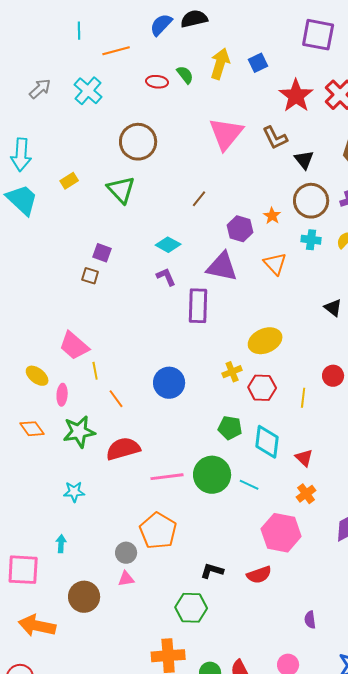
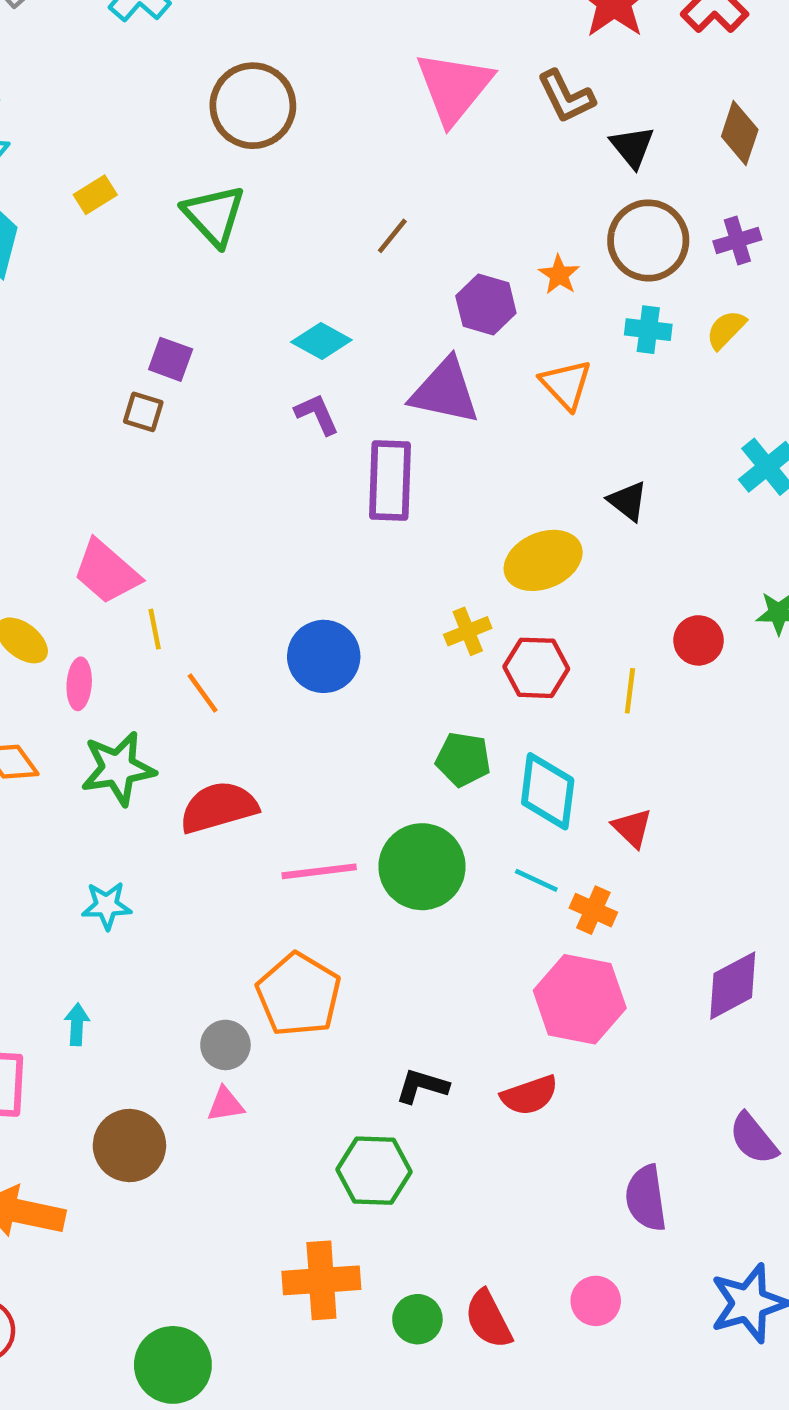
black triangle: (333, 308) -> (628, 501), moved
cyan line: (249, 485) -> (536, 880), moved
orange cross: (306, 494) -> (593, 910), moved, turned -30
purple semicircle: (310, 620) -> (646, 1198), size x1.6

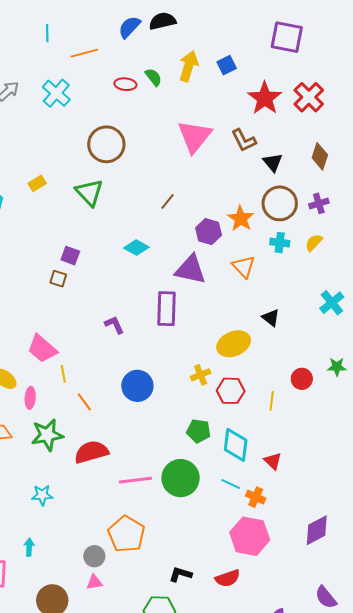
orange star: (559, 275) -> (241, 218), size x1.5
purple L-shape: (317, 414) -> (114, 325), moved

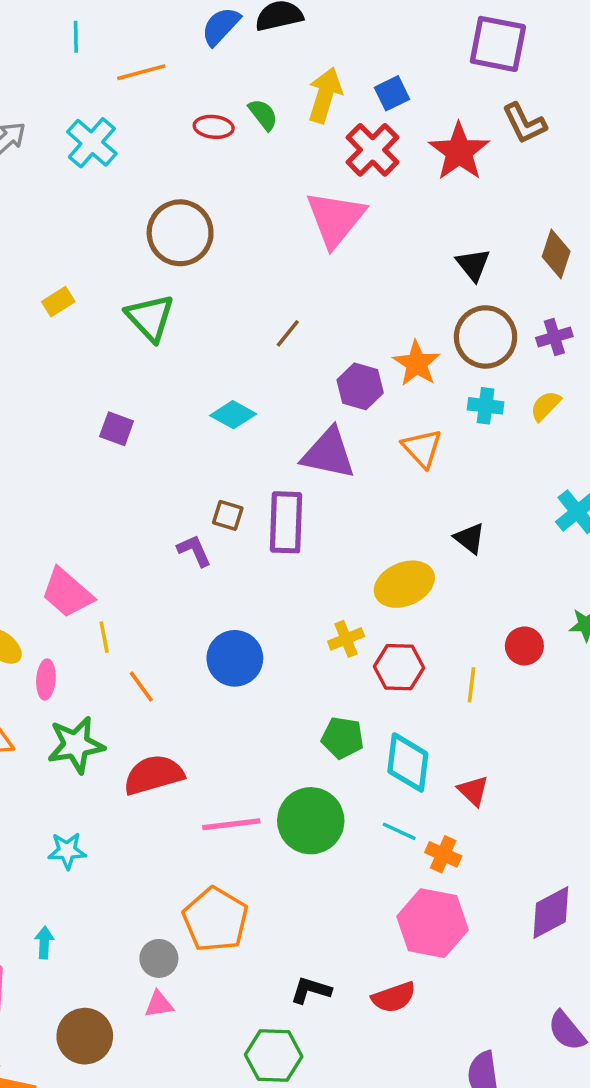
red cross: (309, 97) -> (373, 150), moved
brown L-shape: (244, 140) -> (524, 123), moved
brown square: (58, 279) -> (228, 515), moved

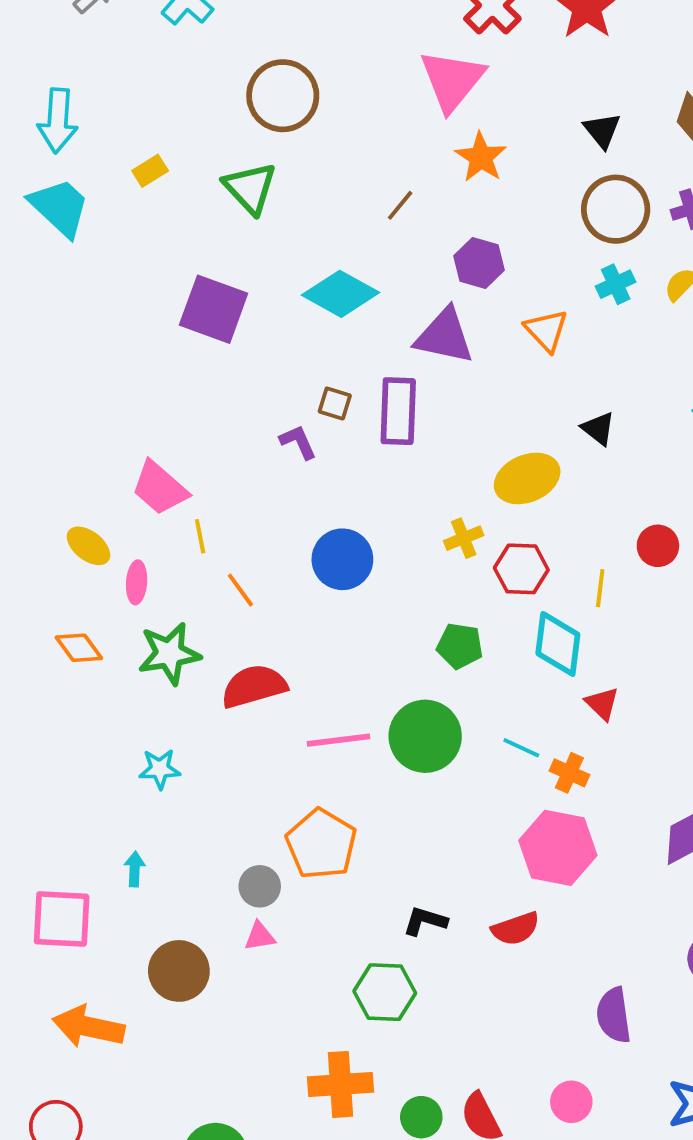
orange star: (417, 363) -> (481, 157), moved
cyan cross: (486, 406) -> (616, 284), turned -32
cyan diamond: (233, 415) -> (340, 294), size x1.5
purple square: (117, 429) -> (214, 309), size x1.8
cyan diamond: (408, 762) -> (558, 644), moved

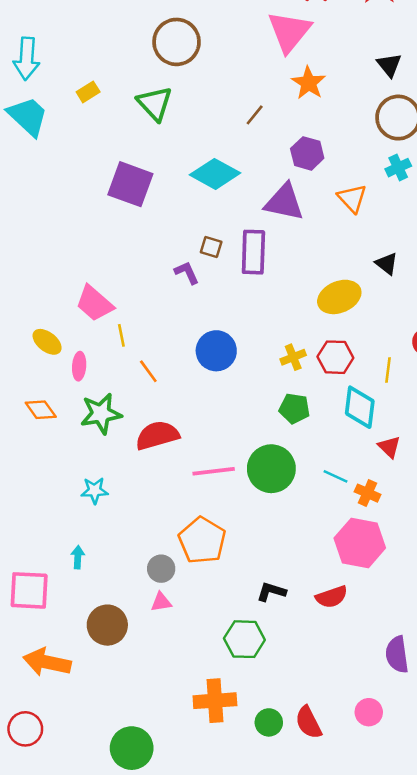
yellow cross: (464, 538) -> (293, 357), moved

